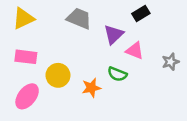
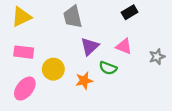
gray trapezoid: (79, 18) -> (73, 17), turned -125
purple triangle: (114, 35) -> (90, 46), moved

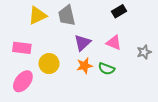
yellow triangle: (21, 17) -> (38, 15), moved
green semicircle: (108, 68) -> (106, 69), moved
orange star: (84, 81) -> (85, 66), moved

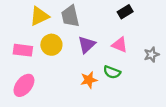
yellow circle: (49, 64) -> (51, 45), moved
orange star: (85, 66) -> (89, 80), moved

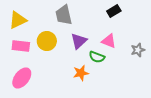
yellow triangle: (39, 16) -> (18, 20), moved
green semicircle: (112, 72) -> (97, 57), moved

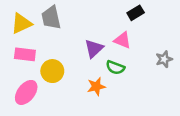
gray trapezoid: (64, 15) -> (51, 18), moved
yellow circle: (47, 41) -> (52, 71), moved
pink triangle: (109, 41) -> (122, 40), moved

